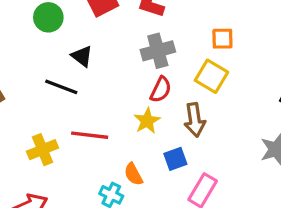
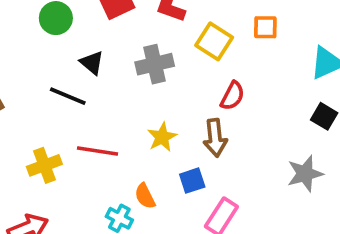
orange square: (222, 39) -> (265, 27), moved
gray cross: (158, 51) -> (155, 64), moved
yellow square: (211, 76) -> (214, 41), moved
red semicircle: (161, 90) -> (232, 96), moved

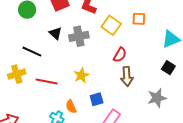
black triangle: (92, 63) -> (55, 33), moved
brown arrow: (215, 138) -> (127, 76), moved
yellow cross: (44, 165) -> (17, 74), moved

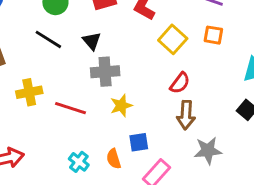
gray cross: (79, 36) -> (105, 72), moved
black line: (32, 52) -> (48, 39), moved
gray star: (157, 98) -> (208, 150), moved
orange semicircle: (71, 107) -> (114, 159), moved

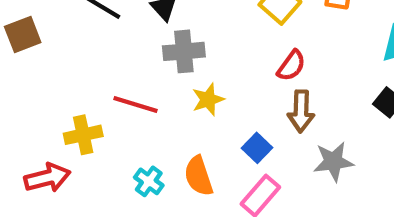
yellow cross: (29, 92) -> (83, 135), moved
blue square: (139, 142) -> (257, 148), moved, turned -36
orange semicircle: (114, 159) -> (199, 176), size x1.4

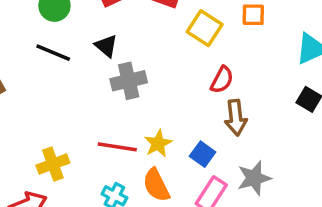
yellow star: (208, 99) -> (158, 144), moved
red line: (135, 105) -> (117, 147), moved
gray star: (333, 162) -> (254, 178), moved

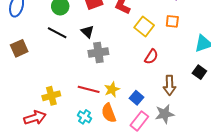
brown arrow: (236, 118) -> (170, 85), moved

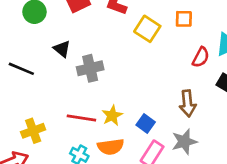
black triangle: (87, 32) -> (62, 49), moved
black line: (57, 33) -> (21, 69), moved
red semicircle: (151, 57) -> (201, 57), moved
orange semicircle: (109, 113) -> (111, 147), turned -72

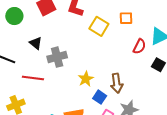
brown arrow: (188, 103) -> (117, 83), moved
yellow star: (112, 116) -> (86, 79), moved
red line: (81, 118) -> (33, 78), moved

